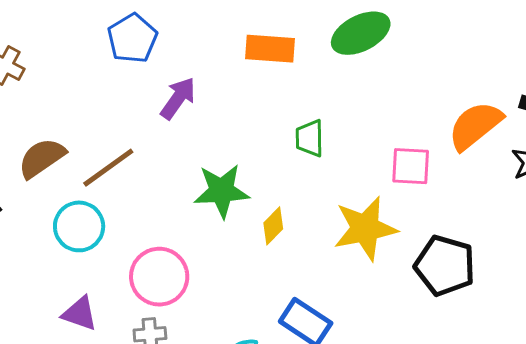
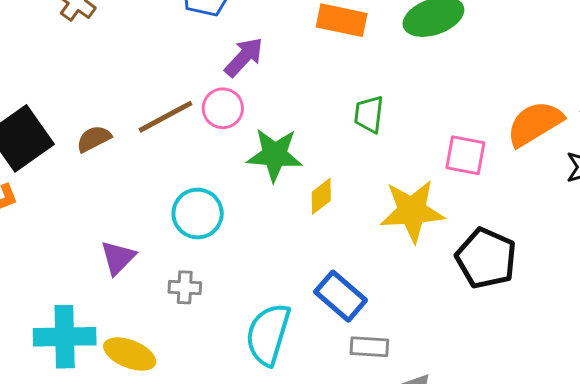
brown semicircle: (42, 158) -> (94, 139), moved, size x0.7
cyan circle: (79, 226) -> (198, 214), moved
pink circle: (159, 277) -> (223, 108), moved, size x0.7
purple triangle: (80, 314) -> (118, 258), turned 48

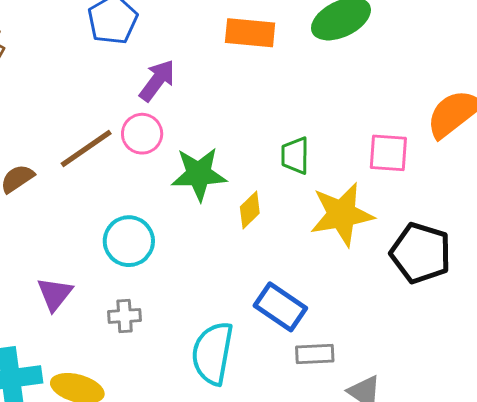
green trapezoid: (369, 114) -> (295, 156), moved

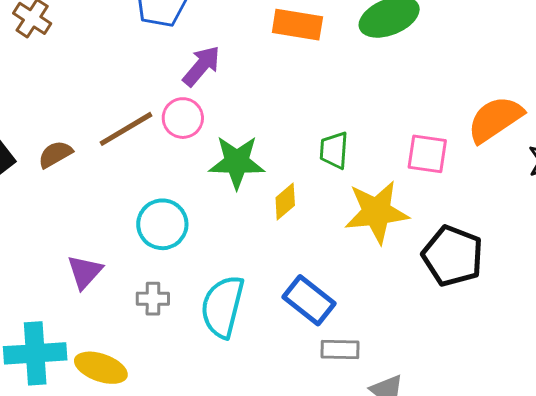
cyan semicircle: (213, 353) -> (223, 306), moved

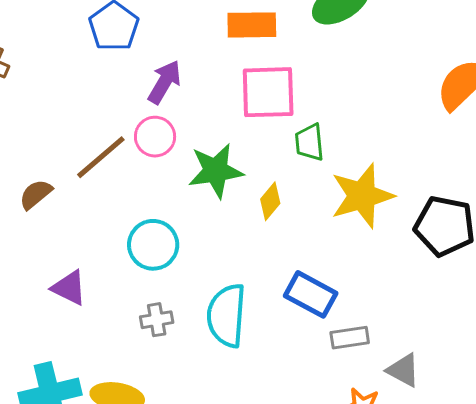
pink square: (427, 154) -> (268, 92), moved, size x1.4
purple triangle: (85, 272) -> (69, 288), moved, turned -36

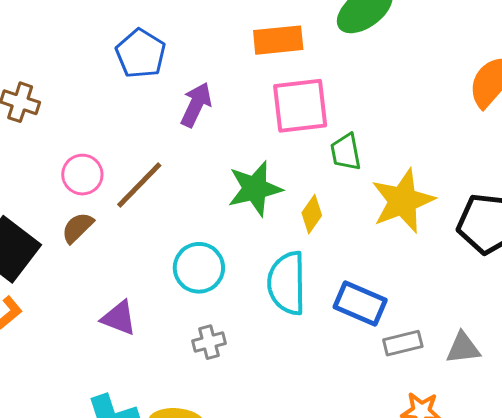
pink circle: (155, 137) -> (82, 175), moved
cyan semicircle: (227, 315) -> (287, 283), moved
gray triangle: (403, 370) -> (463, 348), moved, turned -30

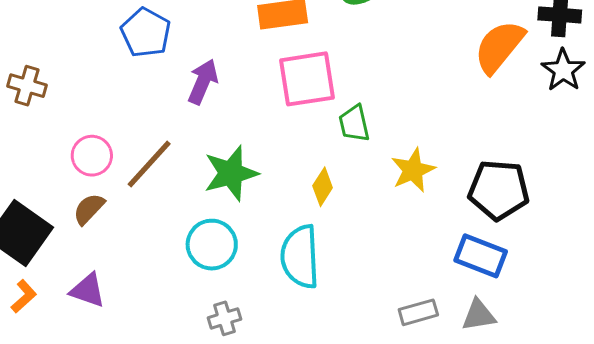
green star: (255, 189) -> (231, 173), moved
yellow star: (403, 201) -> (413, 170), size x0.7
blue rectangle: (360, 303) -> (481, 256), moved
purple triangle: (119, 318) -> (88, 290), moved

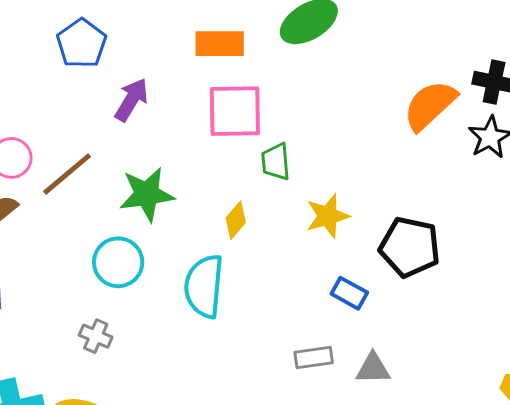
blue rectangle: (481, 256) -> (349, 293), moved, size x0.7
gray cross: (225, 318) -> (96, 336), moved, turned 32

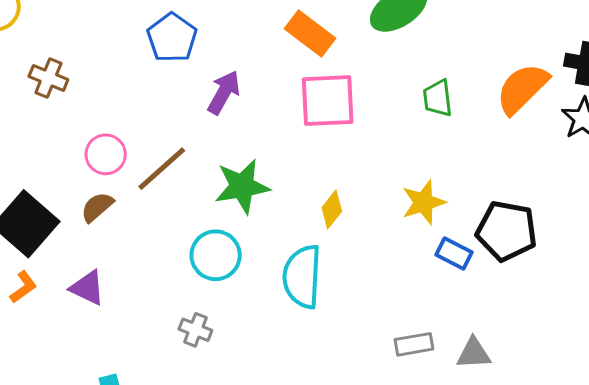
orange rectangle: (220, 44) -> (310, 34), turned 39
green trapezoid: (276, 162) -> (438, 98), moved
blue rectangle: (349, 293) -> (454, 253), moved

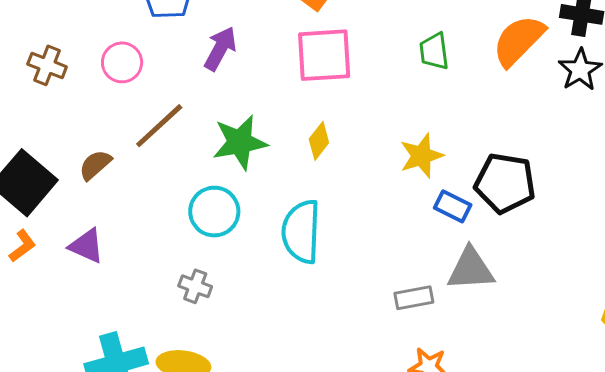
brown cross: (48, 78) -> (47, 65), moved
pink circle: (106, 154) -> (122, 62), moved
yellow diamond: (332, 209) -> (319, 141), moved
gray triangle: (474, 353) -> (471, 269), moved, size x1.4

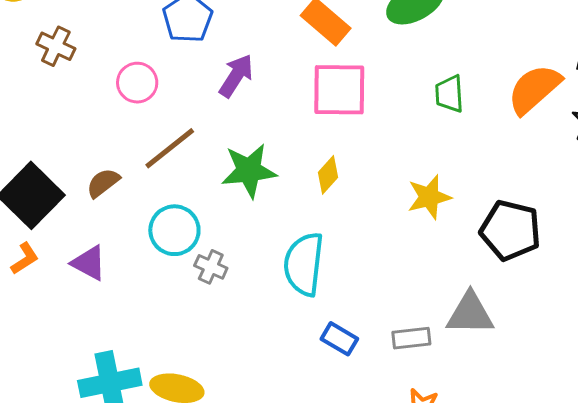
brown cross: (47, 65) -> (56, 46), moved
blue rectangle: (453, 206) -> (339, 339), moved
cyan circle: (214, 212) -> (174, 230), moved
gray cross: (195, 286) -> (211, 267), moved

